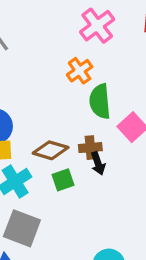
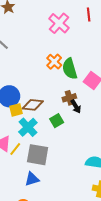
orange cross: (80, 71) -> (54, 62), moved
brown diamond: (51, 150) -> (33, 105), moved

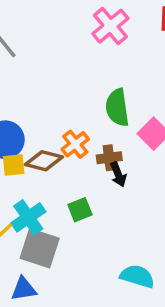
orange cross: (54, 62) -> (75, 144), moved
green square: (57, 121) -> (80, 210), moved
cyan cross: (28, 127) -> (28, 217), moved

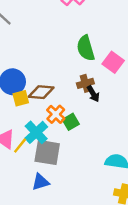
orange cross: (75, 144) -> (56, 114), moved

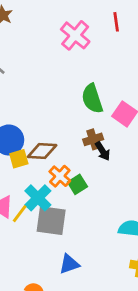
blue triangle: (40, 182) -> (69, 264), moved

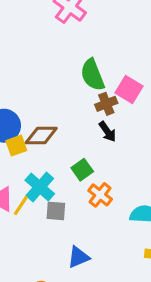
brown cross: (93, 139) -> (106, 104), moved
orange cross: (60, 176) -> (100, 195), moved
gray square: (51, 221) -> (56, 211), size x0.6

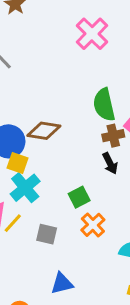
brown diamond: (41, 136) -> (44, 131), moved
yellow square: (16, 146) -> (18, 163), turned 30
cyan cross: (40, 187) -> (25, 188), moved

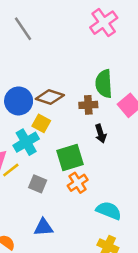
brown cross: (113, 136) -> (88, 105), moved
yellow square: (18, 163) -> (41, 123), moved
green square: (79, 197) -> (70, 158), size x1.5

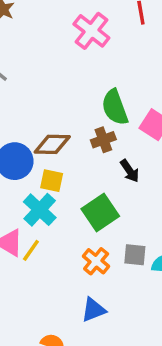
orange cross: (78, 183) -> (96, 261), moved
gray square: (38, 184) -> (135, 255), moved

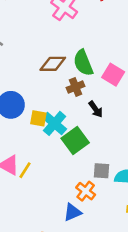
brown diamond: (52, 144) -> (53, 64), moved
cyan cross: (40, 210) -> (55, 123), moved
orange cross: (96, 261) -> (86, 191), moved

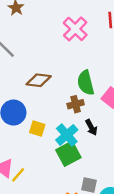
brown diamond: (53, 64) -> (39, 80), moved
cyan cross: (55, 123) -> (67, 135), moved

